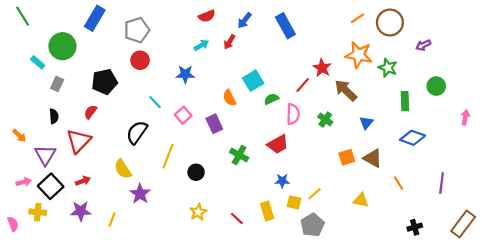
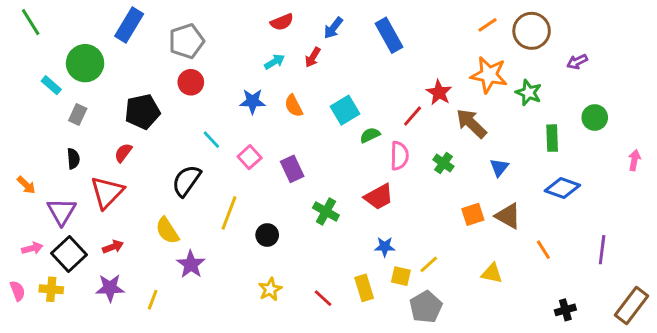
orange semicircle: (229, 98) -> (294, 106), moved
pink semicircle: (13, 224) -> (17, 291), moved

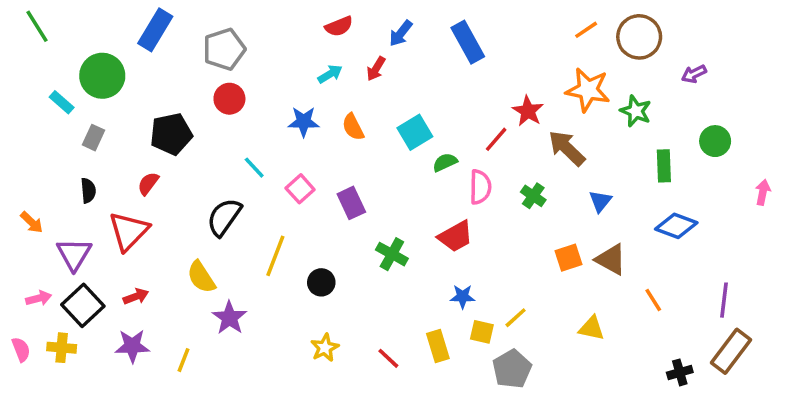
brown rectangle: (631, 306) -> (731, 351), moved

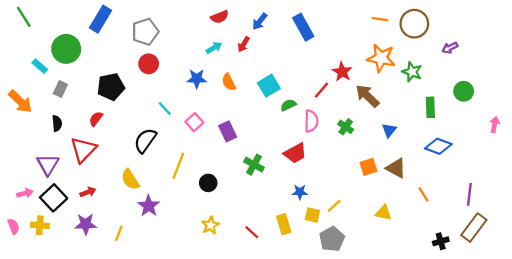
orange line: (586, 30) -> (380, 19), turned 42
orange arrow: (32, 222) -> (20, 102), moved, size x1.6

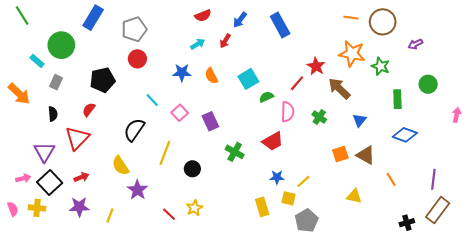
yellow line: (334, 206) -> (303, 181), moved
red line: (252, 232) -> (169, 214), moved

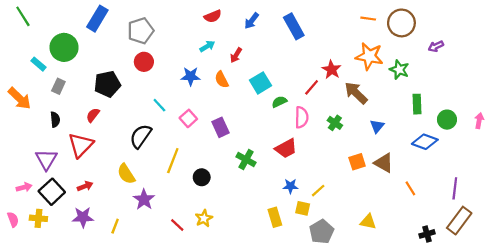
red arrow: (225, 41) -> (236, 55), moved
green circle: (428, 84) -> (447, 120), moved
yellow triangle: (354, 196) -> (368, 222), moved

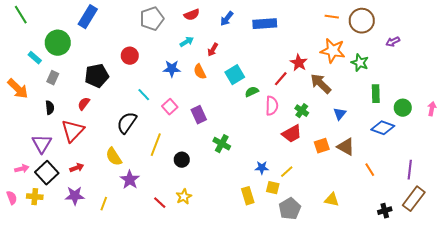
blue rectangle: (294, 26) -> (265, 24), turned -65
gray pentagon: (141, 31) -> (152, 19), moved
red trapezoid: (286, 148) -> (292, 134), moved

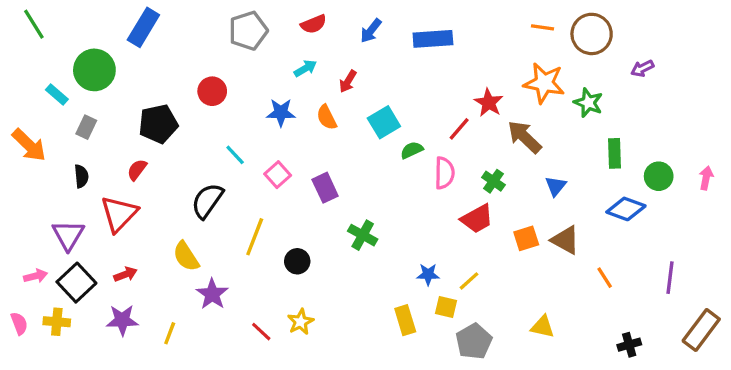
brown rectangle: (414, 199) -> (701, 330), moved

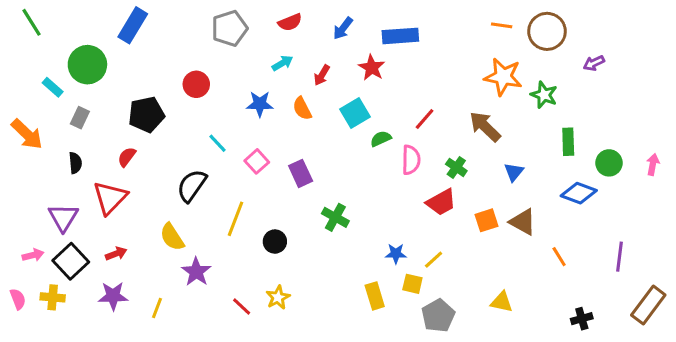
red star: (489, 103) -> (372, 68), moved

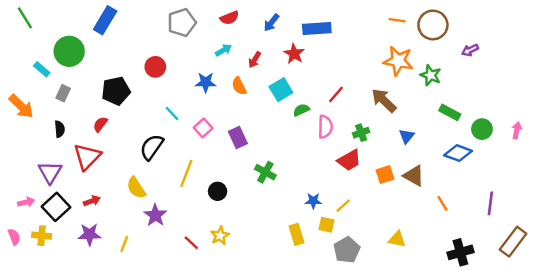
green rectangle: (568, 142) -> (450, 112), turned -60
green cross: (456, 167) -> (361, 133), turned 35
black cross: (582, 319) -> (460, 252), size x1.5

